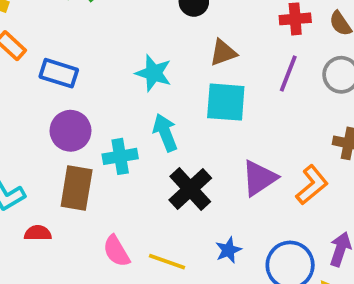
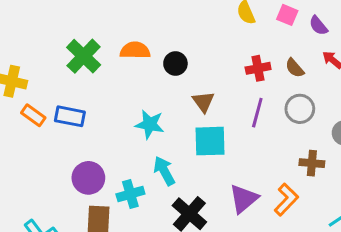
brown triangle: (223, 53) -> (203, 102), turned -40
blue rectangle: (59, 73) -> (70, 116), moved

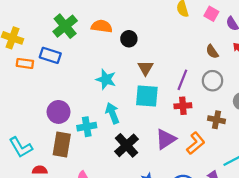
red cross: (258, 68) -> (183, 106), moved
orange rectangle: (33, 115) -> (25, 63), turned -35
blue rectangle: (70, 116) -> (50, 55), moved

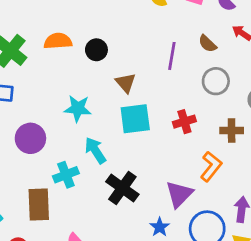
purple line: (182, 80) -> (172, 56), moved
purple circle: (59, 112) -> (30, 138), moved
purple triangle: (166, 139) -> (179, 194), moved

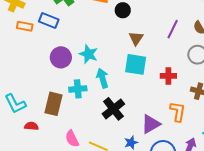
cyan star: (78, 108) -> (89, 54), moved
orange L-shape: (211, 167) -> (178, 112), turned -45

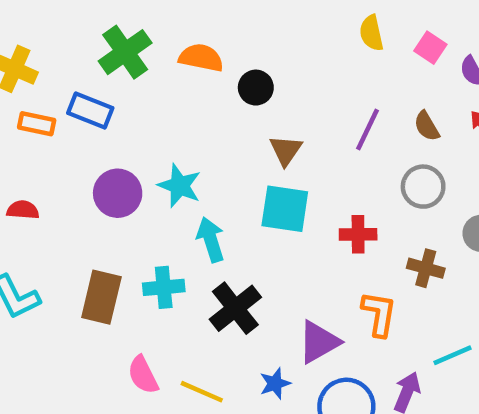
cyan cross: (78, 89) -> (164, 287), moved
red semicircle: (31, 126) -> (23, 210), moved

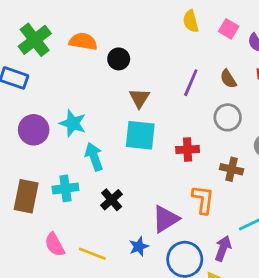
black cross: (235, 308) -> (112, 200), size x0.7

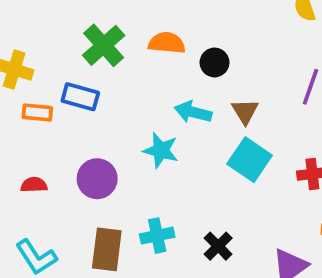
purple circle: (34, 130) -> (97, 179), moved
cyan square: (140, 135) -> (250, 160), turned 32
cyan arrow: (94, 157) -> (193, 112), moved, turned -52

